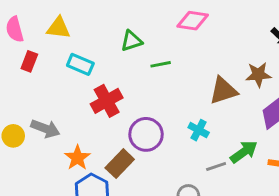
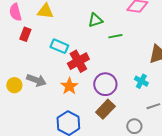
cyan rectangle: (80, 64) -> (59, 46), moved
orange star: (77, 158) -> (69, 86), moved
brown rectangle: (120, 164) -> (105, 109), moved

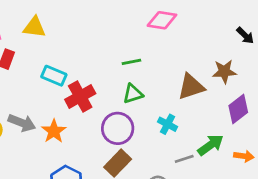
green triangle: (95, 20) -> (133, 94), moved
orange star: (69, 86) -> (54, 131), moved

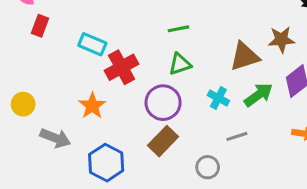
gray arrow: (22, 123) -> (55, 138), moved
green arrow: (211, 145) -> (258, 95), moved

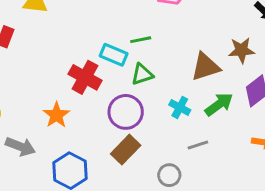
cyan rectangle: (92, 44) -> (114, 55), moved
red cross: (122, 67) -> (85, 77), turned -32

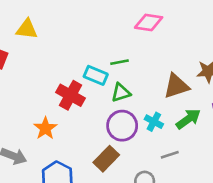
purple circle: (126, 112) -> (122, 126), moved

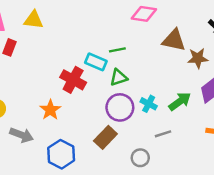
brown triangle: (176, 86) -> (174, 40), moved, turned 30

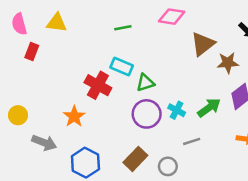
brown triangle: (174, 40) -> (203, 44), turned -50
green line: (117, 50) -> (123, 28), moved
brown rectangle: (105, 137) -> (135, 159), moved

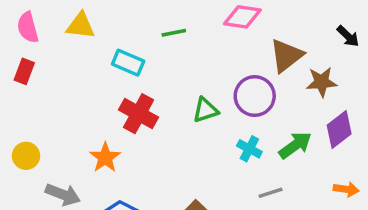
red rectangle: (32, 51) -> (24, 71), moved
cyan rectangle: (122, 66) -> (128, 63), moved
purple circle: (147, 114) -> (255, 96), moved

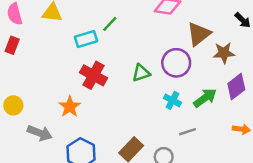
green line: (174, 33) -> (110, 24), moved, turned -36
cyan rectangle: (128, 63) -> (86, 39), turned -40

